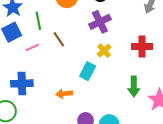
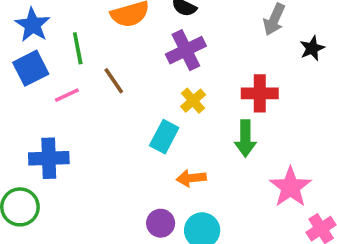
green arrow: (134, 87) -> (245, 138), moved
orange arrow: (64, 94) -> (191, 178), moved

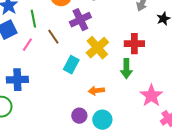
purple cross: (186, 50) -> (80, 20), moved
pink line: (67, 95) -> (27, 45), turned -32
yellow cross: (193, 101) -> (97, 48), size x1.6
cyan rectangle: (164, 137) -> (71, 65), moved

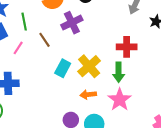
yellow cross: (97, 48) -> (89, 66), moved
pink star: (151, 96) -> (120, 100), moved

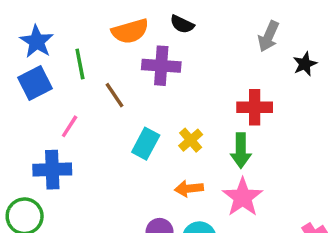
purple cross: (72, 23) -> (161, 66), turned 30
pink line: (18, 48) -> (70, 126), moved
yellow cross: (89, 66) -> (191, 140), size x0.6

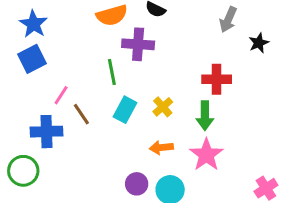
green line: (80, 64) -> (112, 72), moved
brown line: (115, 95) -> (81, 114), moved

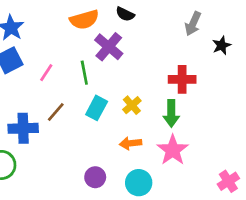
purple cross: (138, 44) -> (109, 47), turned 36
pink line: (61, 95) -> (46, 73), moved
brown line: (81, 114) -> (56, 112), turned 75
purple circle: (137, 184) -> (95, 177), moved

